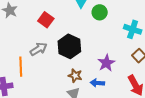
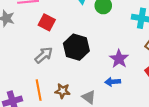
orange line: (21, 67) -> (39, 90), moved
brown star: (75, 76) -> (63, 91), moved

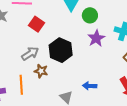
purple star: (119, 59) -> (96, 38), moved
brown star: (63, 91) -> (41, 71), moved

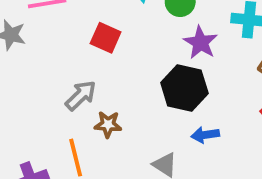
red square: (37, 24) -> (106, 38), moved
black hexagon: (61, 50) -> (184, 88), moved

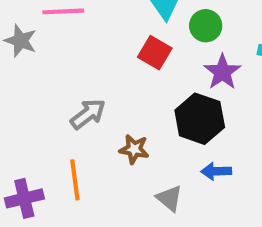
red square: (106, 38) -> (155, 53), moved
brown star: (108, 124) -> (134, 149), moved

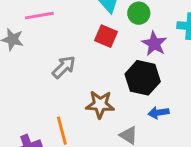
gray arrow: (88, 114) -> (64, 67), moved
brown star: (134, 149) -> (100, 104), size x1.4

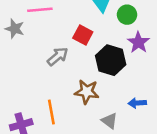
red square: (106, 36) -> (83, 35), moved
black hexagon: (143, 78) -> (111, 60), moved

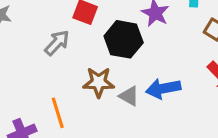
blue arrow: (137, 103) -> (163, 89), size x1.5
gray triangle: (110, 121) -> (129, 96), moved

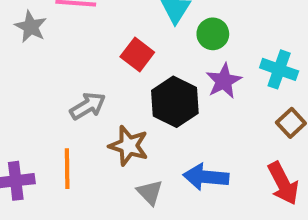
gray arrow: (57, 43) -> (88, 106), moved
gray triangle: (129, 96) -> (150, 192), moved

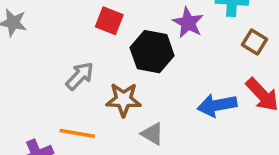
orange line: (67, 169) -> (77, 133), turned -64
blue arrow: (206, 177) -> (217, 105), moved

